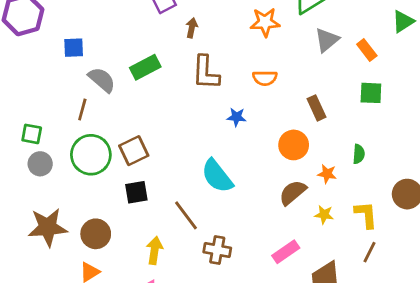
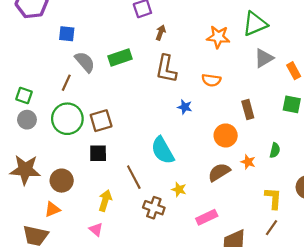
yellow star: (324, 215) -> (179, 189), moved

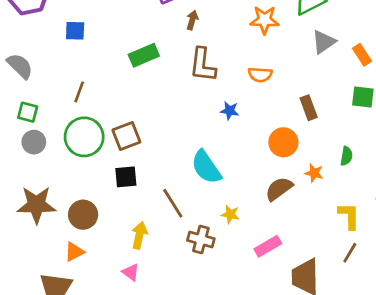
gray semicircle: (85, 62) -> (20, 66), moved

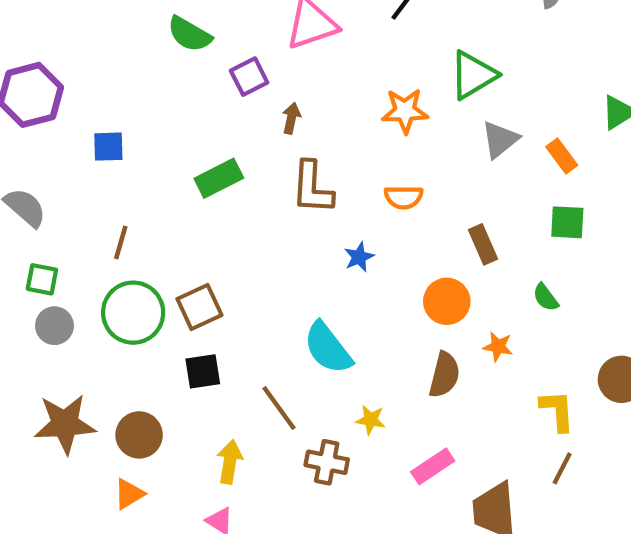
blue star: (230, 111) -> (359, 257), turned -30
green semicircle: (346, 156) -> (546, 297), moved, turned 138
brown semicircle: (279, 189) -> (444, 375), turned 144

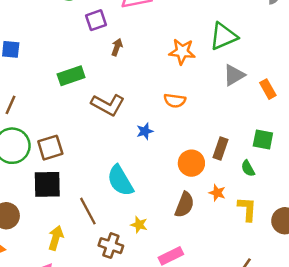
brown L-shape: (312, 188) -> (108, 105), moved, turned -72
green square: (567, 222) -> (263, 139), moved
brown rectangle: (483, 244) -> (221, 148), moved, turned 35
black square: (203, 371) -> (47, 184), size x1.4
yellow L-shape: (557, 411) -> (247, 209), moved

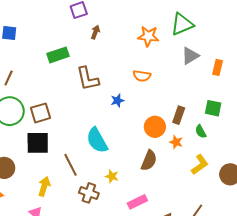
orange rectangle: (268, 89) -> (218, 67), turned 42
brown L-shape: (108, 105) -> (88, 79), turned 48
orange star: (217, 193) -> (176, 142), moved
yellow L-shape: (247, 209) -> (200, 165), turned 50

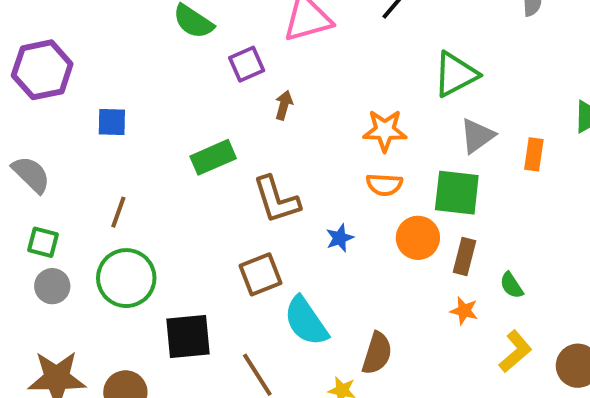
orange star: (148, 36) -> (385, 130), moved
green square: (213, 108) -> (457, 193), moved, size x1.4
brown square: (41, 113) -> (261, 274), moved
orange circle: (155, 127) -> (418, 238), moved
brown semicircle: (149, 160) -> (377, 353), moved

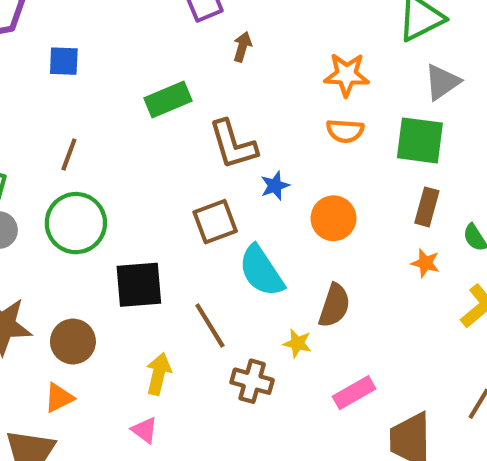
blue star: (340, 238) -> (275, 186), moved
orange circle: (418, 238) -> (333, 218), moved

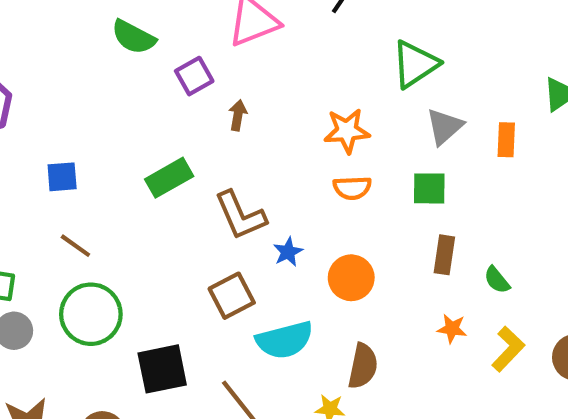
blue square: (64, 61) -> (62, 177), moved
green square: (420, 140) -> (429, 188), size x0.7
brown line: (69, 155) -> (75, 246), turned -68
orange star: (425, 263) -> (452, 329), moved
cyan semicircle: (261, 271) -> (285, 340), turned -64

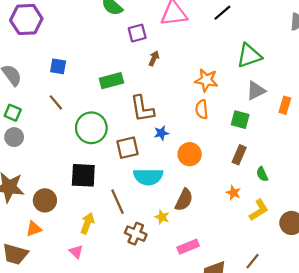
orange semicircle: (352, 188) -> (202, 109), turned 72
green circle: (91, 314) -> (91, 128), moved

